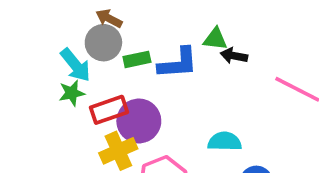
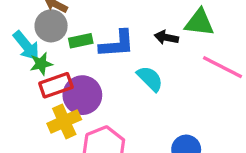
green triangle: (215, 39) -> (199, 23), moved, size x1.4
green star: (72, 93) -> (41, 64), moved
cyan semicircle: (225, 141) -> (150, 79), moved, turned 44

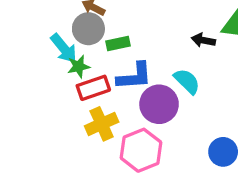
blue L-shape: (117, 44) -> (134, 76), moved
purple circle: (82, 95) -> (159, 104), moved

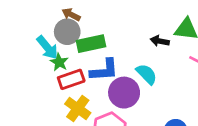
green rectangle: (118, 43) -> (91, 44), size x1.5
green star: (79, 66) -> (59, 62), turned -30
yellow cross: (102, 124) -> (78, 108), turned -30

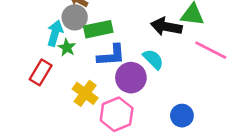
black arrow: (160, 41) -> (166, 27), size x1.6
cyan arrow: (47, 48) -> (55, 33), turned -125
red rectangle: (71, 79) -> (41, 72), moved, turned -40

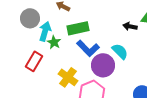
gray circle: (75, 17) -> (30, 18), moved
black arrow: (166, 27) -> (130, 26), size x0.6
blue L-shape: (111, 55) -> (88, 48), turned 50

